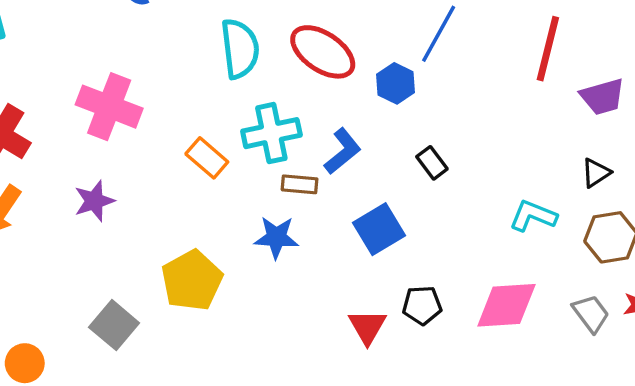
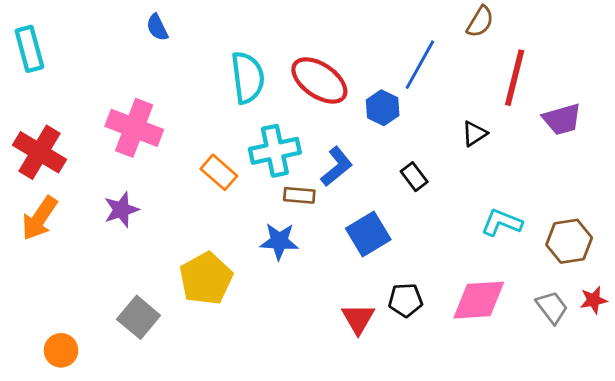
black triangle: (596, 173) -> (474, 134), moved

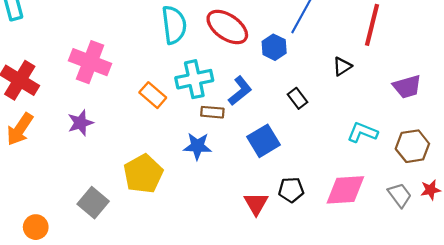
purple trapezoid: (562, 119) -> (407, 87), moved

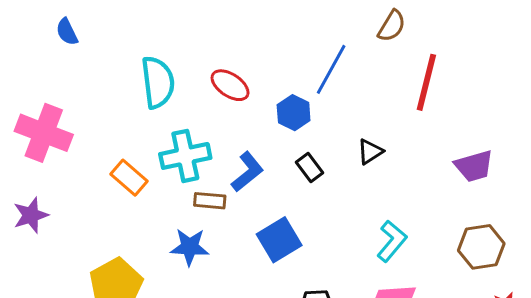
red ellipse: (227, 27) -> (230, 85), size x0.7
black triangle: (342, 66) -> (370, 152), moved
black rectangle: (298, 98) -> (309, 167), moved
cyan L-shape: (362, 132) -> (392, 241), moved, turned 108

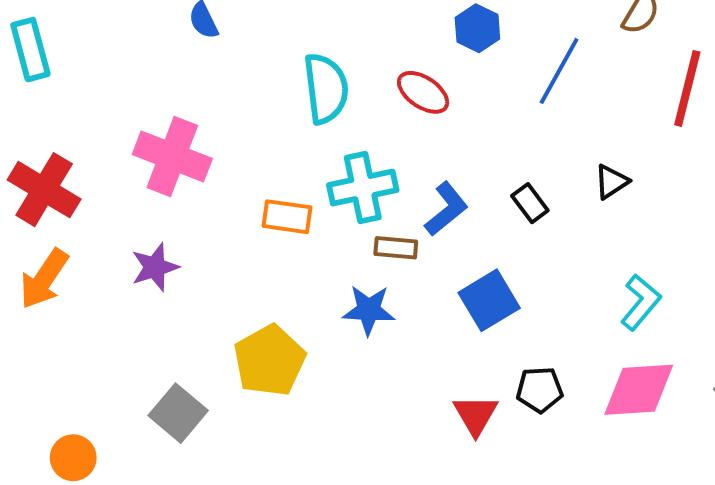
blue hexagon: (294, 113) -> (477, 28), moved
orange rectangle: (129, 178) -> (287, 217), turned -33

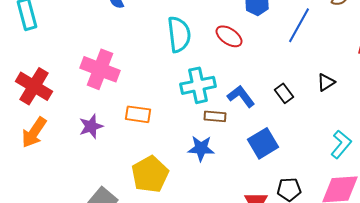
blue L-shape: (446, 209) -> (241, 96), turned -88
orange rectangle: (287, 217) -> (138, 114), moved

